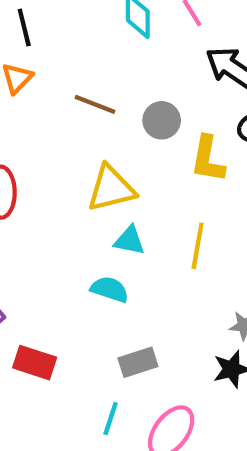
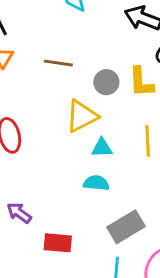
gray circle: (162, 120) -> (106, 82), moved
gray rectangle: (138, 362) -> (126, 227), size x1.4

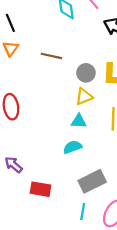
yellow triangle: (82, 116) -> (84, 97), moved, size x0.7
cyan semicircle: (96, 183) -> (73, 147), turned -30

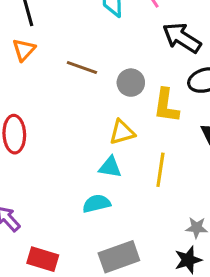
gray circle: (86, 73) -> (131, 83), moved

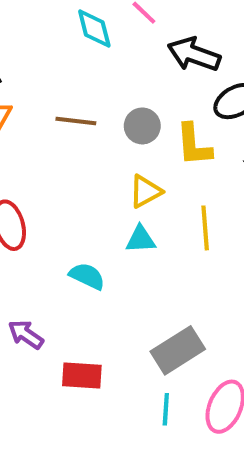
cyan semicircle: (96, 204) -> (87, 276), moved, turned 52

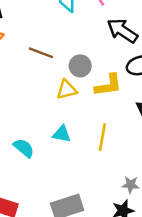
yellow L-shape: (194, 145) -> (108, 85), turned -108
yellow triangle: (145, 191) -> (67, 90), moved

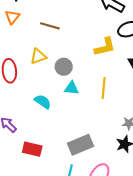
gray circle: (80, 66) -> (64, 67), moved
yellow triangle: (67, 90) -> (38, 56), moved

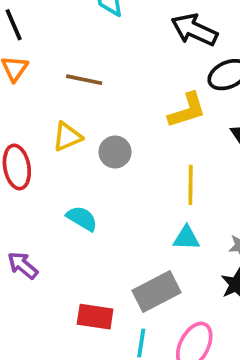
cyan triangle: (72, 88) -> (186, 238), moved
red rectangle: (32, 149) -> (95, 317), moved

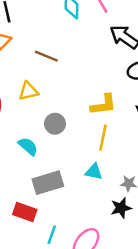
yellow L-shape: (187, 110) -> (103, 105), moved
gray circle: (115, 152) -> (55, 124), moved
gray rectangle: (157, 292) -> (48, 183), moved

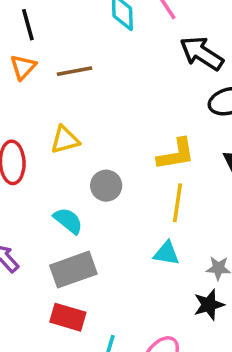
brown line: (46, 56) -> (74, 71), moved, turned -30
gray rectangle: (48, 183) -> (73, 270), moved

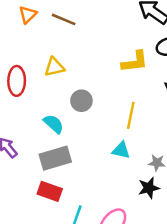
brown line: (74, 71) -> (64, 19), turned 30
yellow L-shape: (176, 154) -> (135, 62), moved

